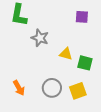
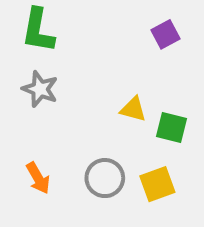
purple square: (82, 17) -> (166, 34), turned -32
gray star: (40, 38) -> (40, 89), moved

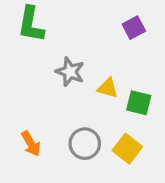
gray star: (40, 89) -> (70, 72), moved
yellow square: (157, 184) -> (127, 149), turned -32

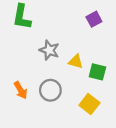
orange arrow: (31, 144) -> (21, 90), moved
gray circle: (85, 144) -> (50, 90), moved

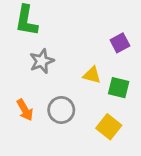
purple square: (94, 19) -> (120, 43), moved
gray star: (49, 50) -> (42, 61), moved, turned 30

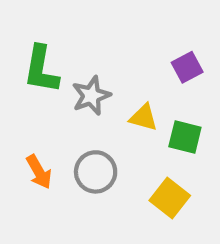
green L-shape: (26, 21) -> (41, 69), moved
gray star: (42, 61) -> (91, 96), moved

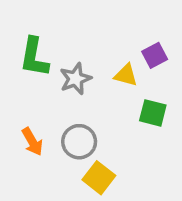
yellow triangle: (144, 117) -> (126, 75), moved
yellow square: (170, 198) -> (99, 178), moved

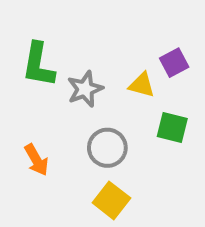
gray circle: (79, 142) -> (107, 148), moved

